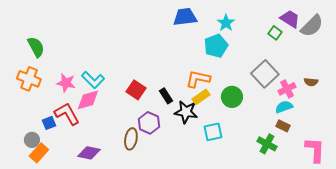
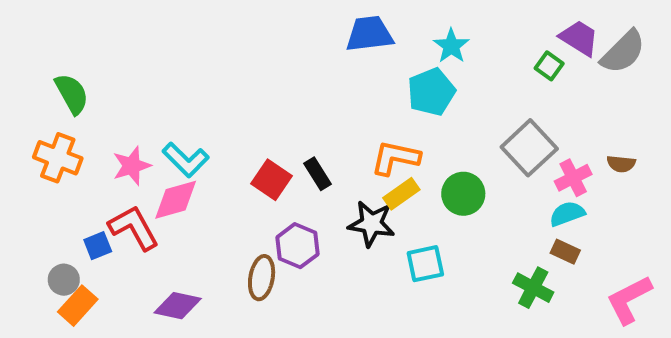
pink star: (66, 83) -> (132, 166), turned -30
black rectangle: (166, 96) -> (317, 174), moved
pink L-shape: (315, 150) -> (629, 300), turned -120

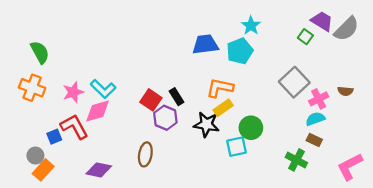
blue trapezoid: (369, 34) -> (205, 44), moved
green circle: (463, 194) -> (251, 128), moved
purple hexagon: (297, 246) -> (165, 118), moved

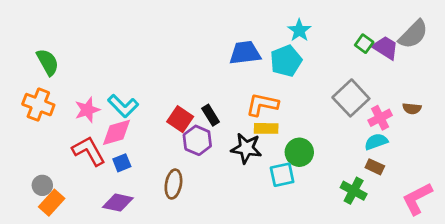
purple trapezoid: (322, 21) -> (385, 48), moved
yellow rectangle: (223, 108) -> (266, 128), turned 36
blue square: (54, 137) -> (122, 163), moved

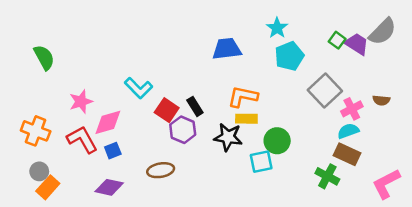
cyan pentagon: (286, 61) -> (289, 56), moved
orange cross: (38, 105) -> (36, 131), moved
cyan L-shape: (123, 106) -> (139, 88), moved
brown rectangle: (375, 167) -> (347, 154), size x1.5
brown ellipse: (173, 184) -> (161, 170), turned 70

